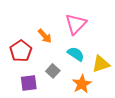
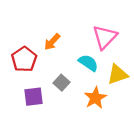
pink triangle: (76, 24) -> (105, 37), moved
orange arrow: (45, 36) -> (52, 42), turned 84

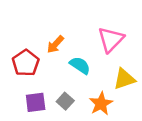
cyan semicircle: (88, 63) -> (80, 65), moved
gray square: (61, 83) -> (65, 101), moved

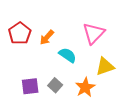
red pentagon: (26, 63) -> (20, 33), moved

